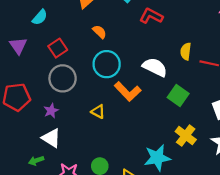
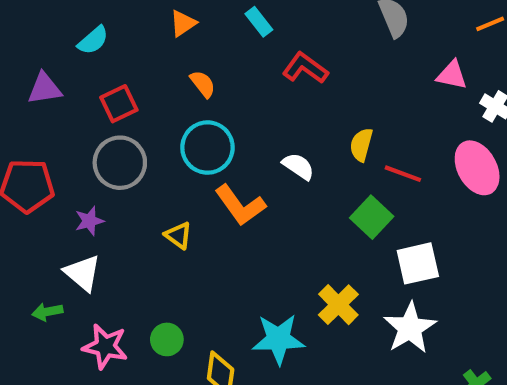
purple triangle: (18, 46) -> (45, 89), turned 48
white semicircle: (155, 67) -> (298, 166), size x0.7
green square: (178, 95) -> (372, 217), moved

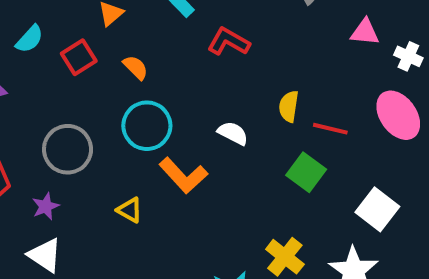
red square: (119, 104) -> (79, 57), moved
white square: (418, 263) -> (377, 209), moved, turned -33

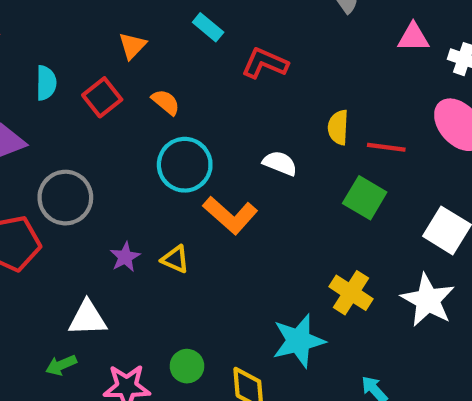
cyan semicircle: (30, 39) -> (46, 83), turned -36
gray circle: (68, 149) -> (65, 198), moved
purple star: (46, 206) -> (125, 257), moved
white triangle: (45, 255) -> (88, 318), turned -30

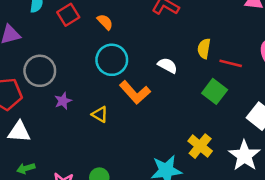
purple star: (125, 257) -> (63, 101), moved
white triangle: (88, 318) -> (19, 132), moved

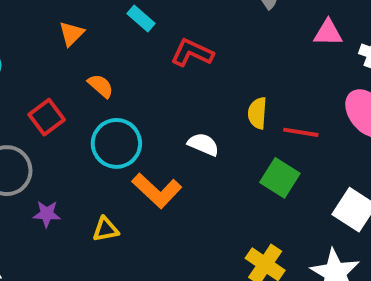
red square: (68, 15) -> (47, 117), moved
purple star: (63, 101) -> (47, 214), turned 30
yellow triangle: (100, 114) -> (106, 229), turned -36

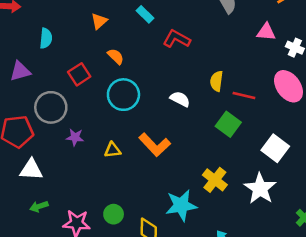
orange L-shape: (157, 191) -> (155, 145), moved

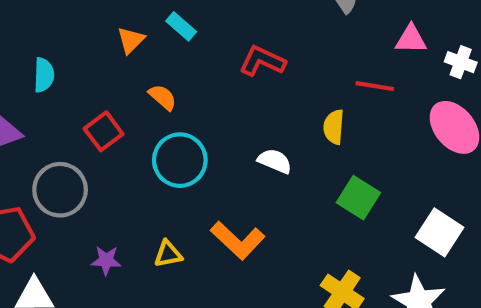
cyan rectangle: (145, 14) -> (181, 26), moved
red line: (244, 96) -> (375, 86), moved
purple star: (75, 137) -> (106, 260), moved

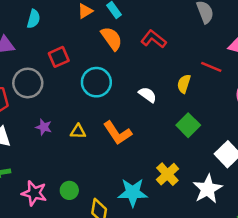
orange semicircle: (163, 97) -> (112, 38), moved, size x1.5

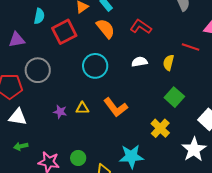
red square: (59, 57) -> (64, 32), moved, size x1.4
white semicircle: (148, 95) -> (139, 62), moved, turned -42
purple star: (44, 127) -> (60, 112), moved
yellow cross: (167, 174) -> (160, 128), moved

